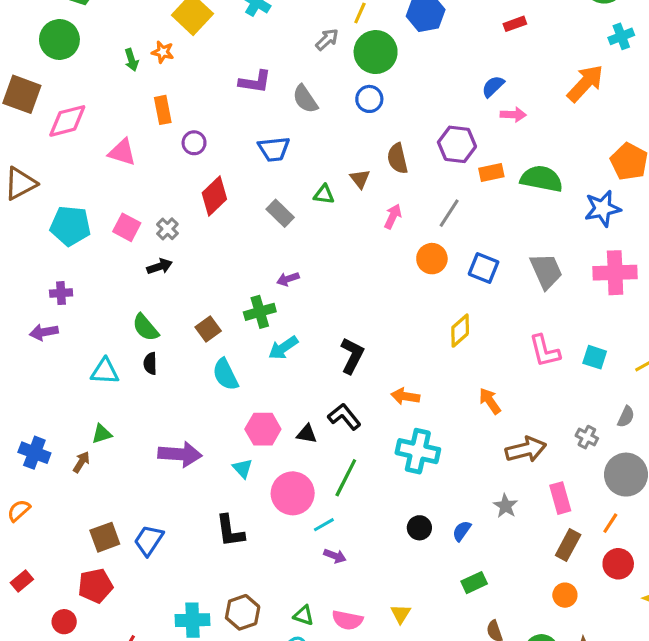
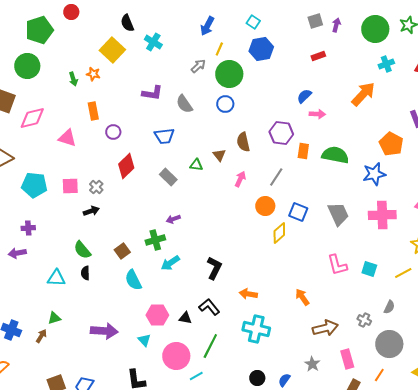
orange rectangle: (491, 173) -> (303, 151), turned -70
pink square: (127, 227) -> (70, 186), turned -30
yellow diamond: (460, 331) -> (279, 233), moved

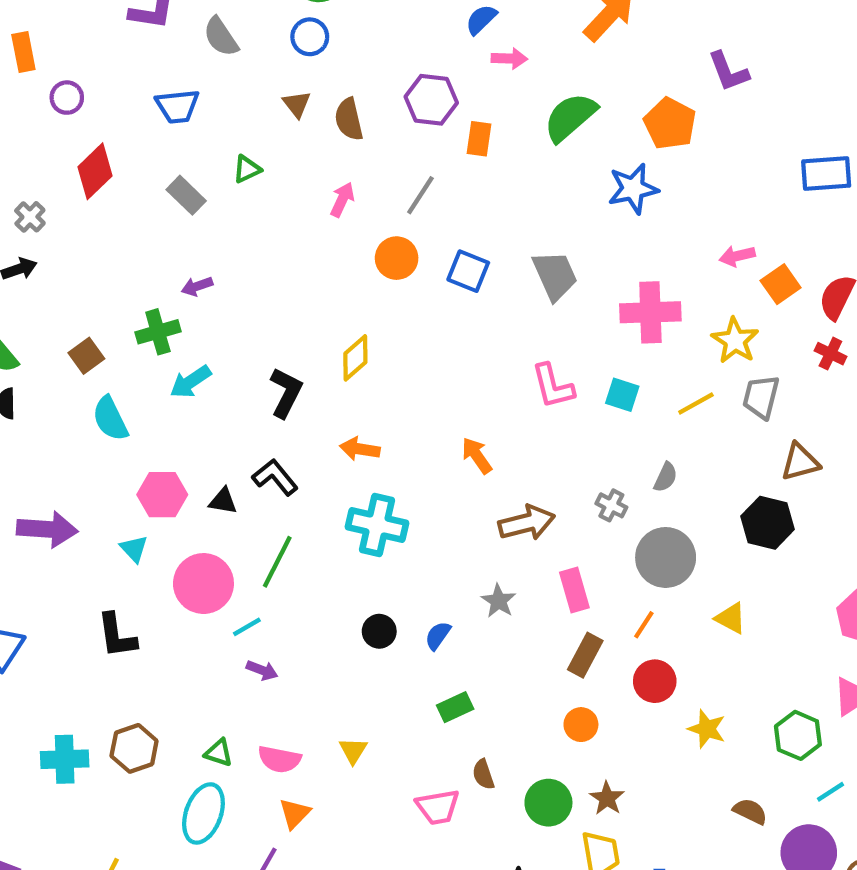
brown triangle: (219, 155) -> (297, 104), moved
green semicircle: (335, 155) -> (570, 117), moved, turned -52
green triangle: (196, 165) -> (247, 169), turned -32
pink cross: (382, 215) -> (650, 312), moved
yellow diamond: (279, 233) -> (355, 358), moved

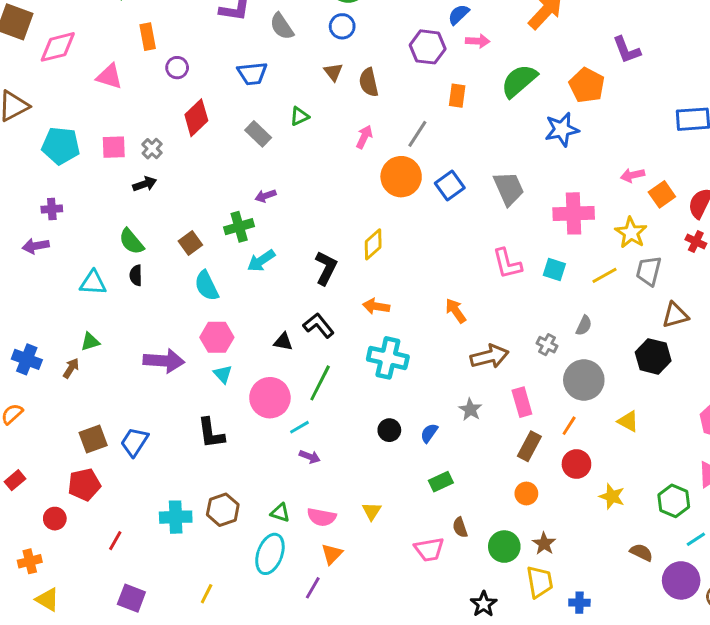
purple hexagon: (431, 100) -> (428, 47), moved
orange circle: (397, 258) -> (401, 177), size x1.4
blue square: (468, 271) -> (450, 185), turned 32
pink hexagon: (162, 495) -> (217, 337), moved

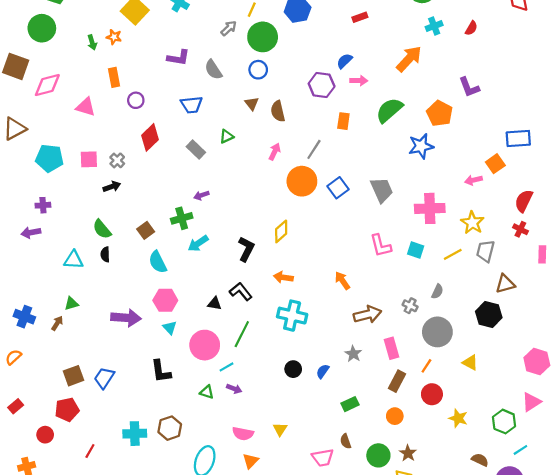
orange square: (662, 194) -> (495, 164), moved
green rectangle: (441, 482) -> (350, 404), moved
green triangle: (280, 513) -> (207, 392), moved

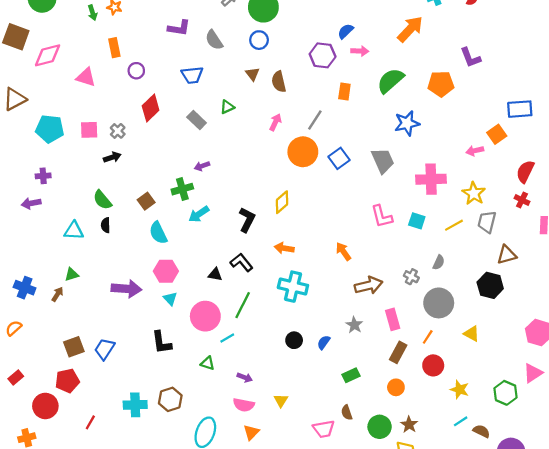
orange pentagon: (440, 113) -> (441, 84), turned -30
blue star: (421, 146) -> (407, 123), moved
purple arrow: (234, 389) -> (245, 377), moved
red circle: (45, 435) -> (45, 406), size x1.5
cyan line: (520, 450) -> (461, 421), moved

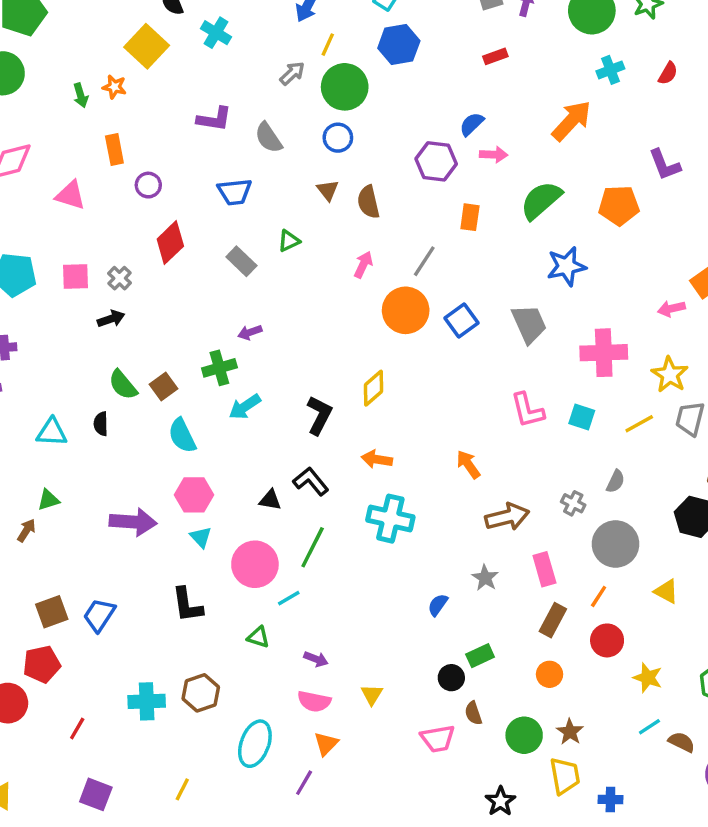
green semicircle: (102, 200) -> (123, 385), moved
black circle: (294, 340) -> (451, 678), moved

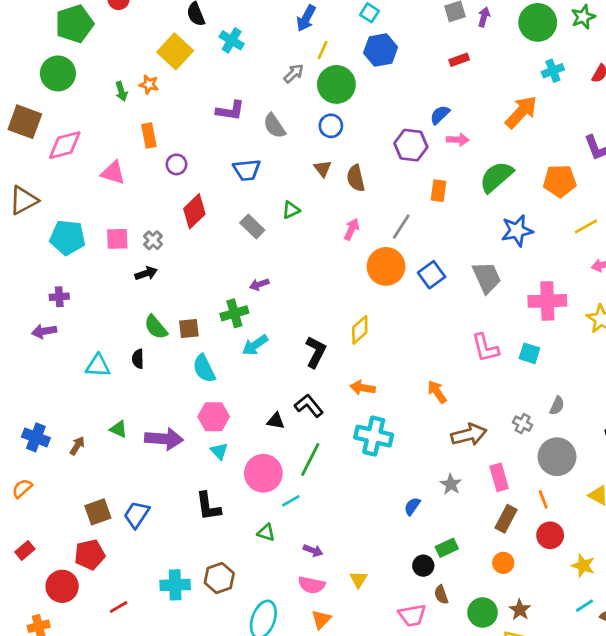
brown square: (164, 386) -> (189, 328), turned 30
yellow line: (639, 424) -> (586, 226), moved
green triangle: (48, 500) -> (119, 429), moved, turned 42
orange line: (599, 596) -> (543, 499), turned -54
red line: (77, 728) -> (119, 607), turned 30

